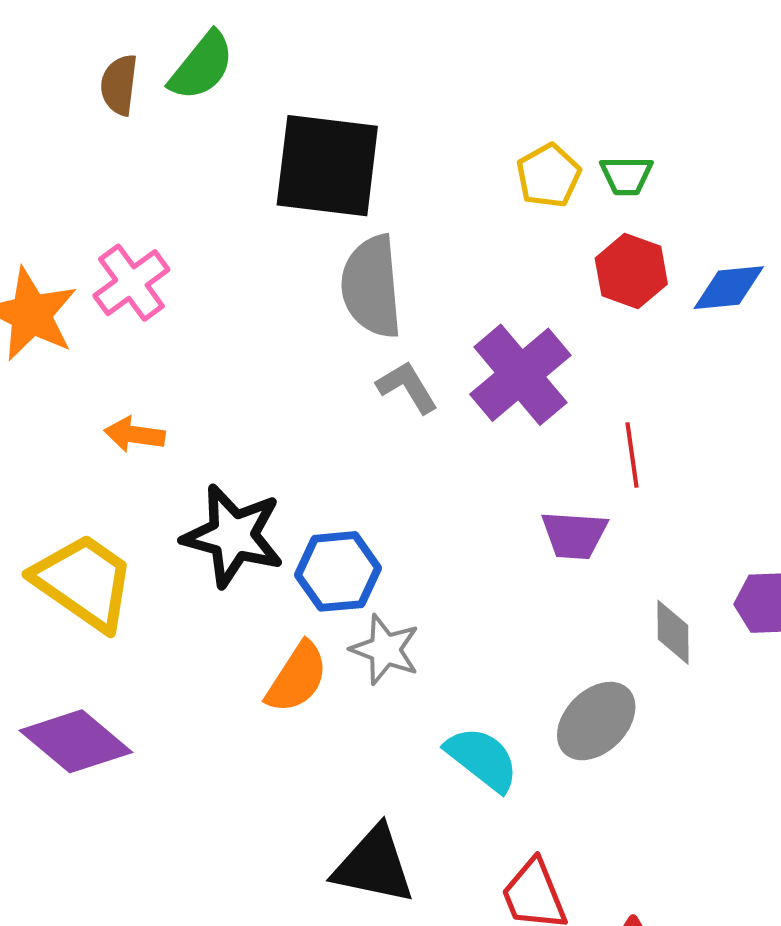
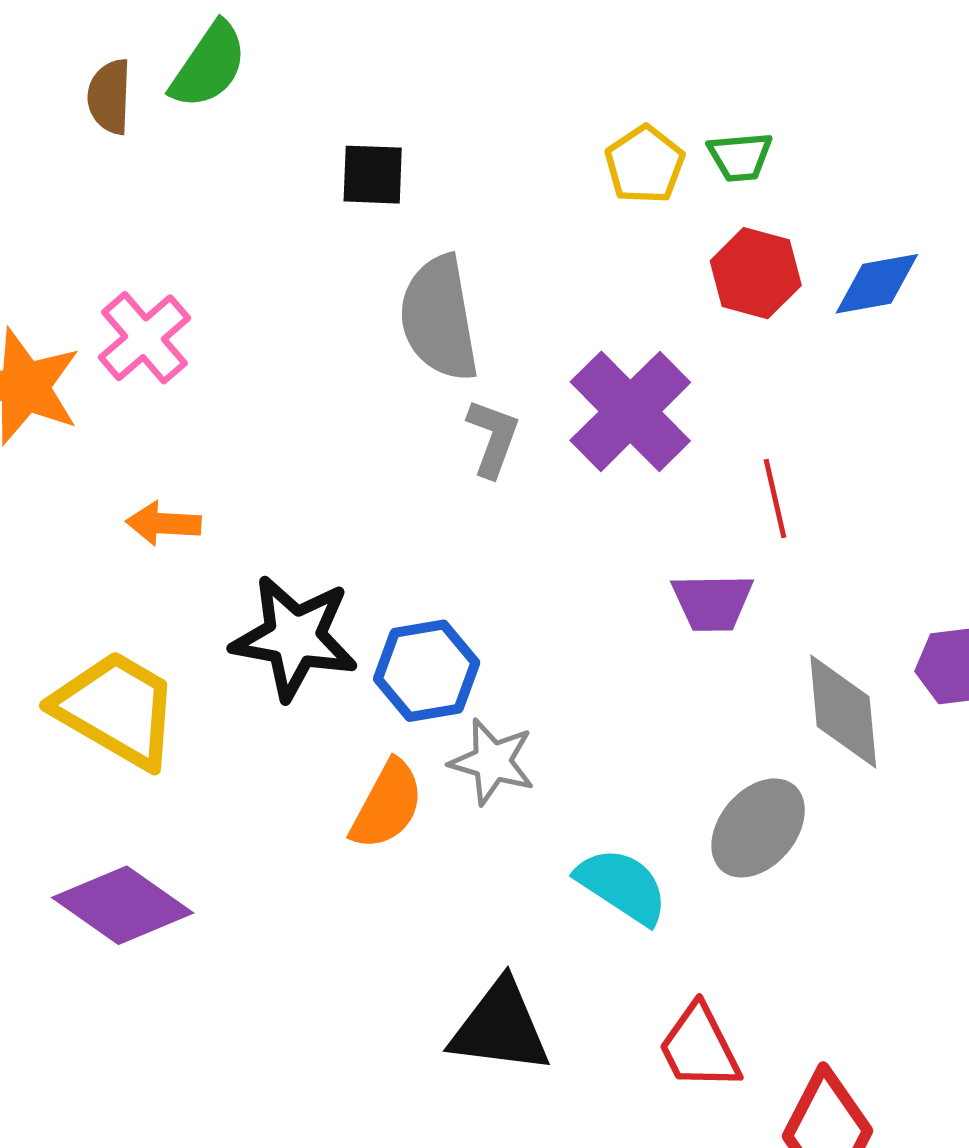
black square: (327, 166) -> (373, 175), size x0.5
gray L-shape: (407, 387) -> (493, 438), turned 56
gray diamond: (673, 632) -> (843, 711), size x1.5

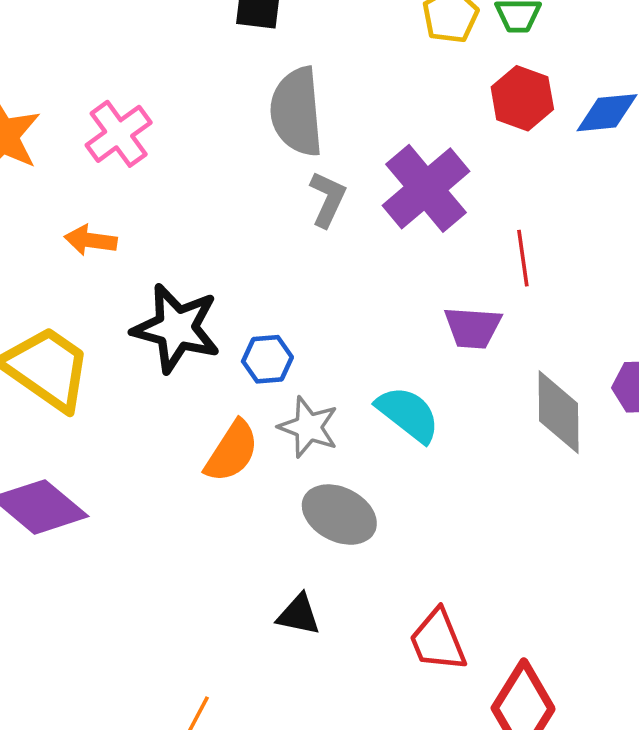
pink cross: (144, 338) -> (119, 134), moved
blue hexagon: (427, 671) -> (267, 359), size x0.7
gray ellipse: (758, 828) -> (339, 515), moved, turned 72
cyan semicircle: (622, 886) -> (408, 414), moved
black triangle: (500, 1027) -> (299, 615), size x0.6

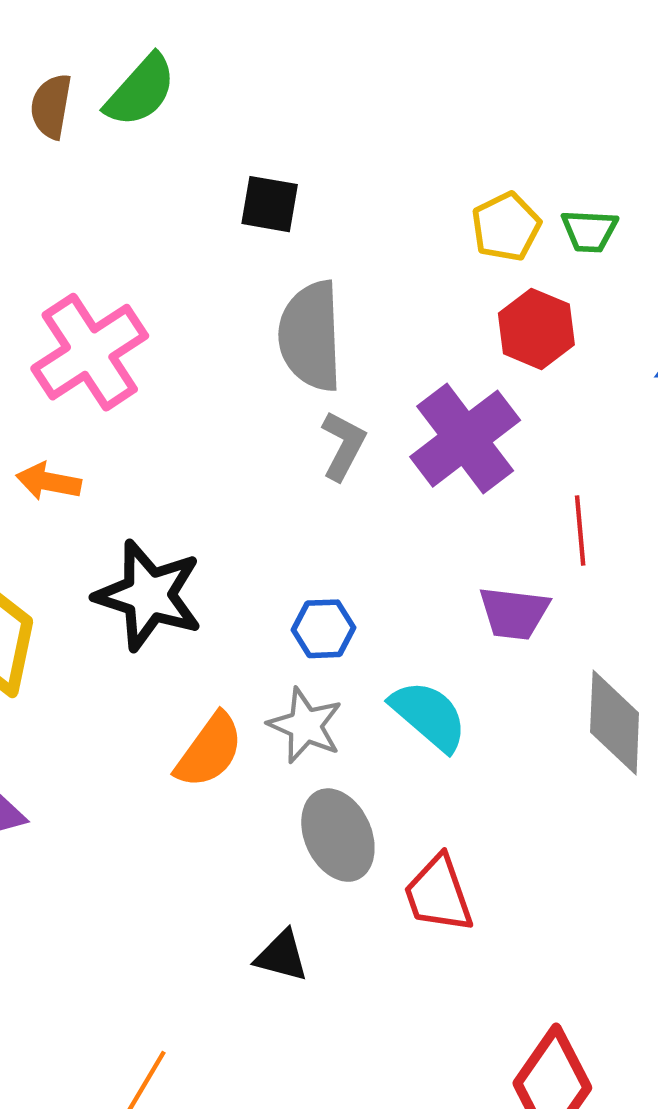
red hexagon: (522, 98) -> (536, 329), moved
pink cross: (119, 134) -> (90, 352), size x1.4
blue hexagon: (267, 359) -> (323, 629), moved
gray ellipse: (339, 515) -> (338, 835), turned 36
red trapezoid: (438, 640) -> (438, 894), moved

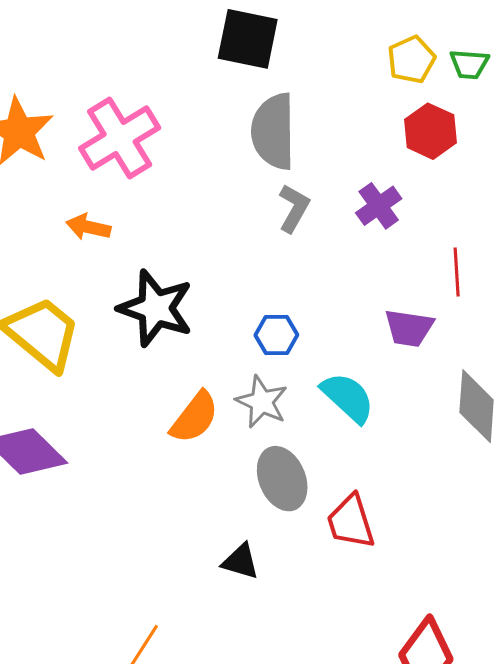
black square: (270, 204) -> (248, 39), size x1.5
purple cross: (465, 439) -> (379, 206), size x0.6

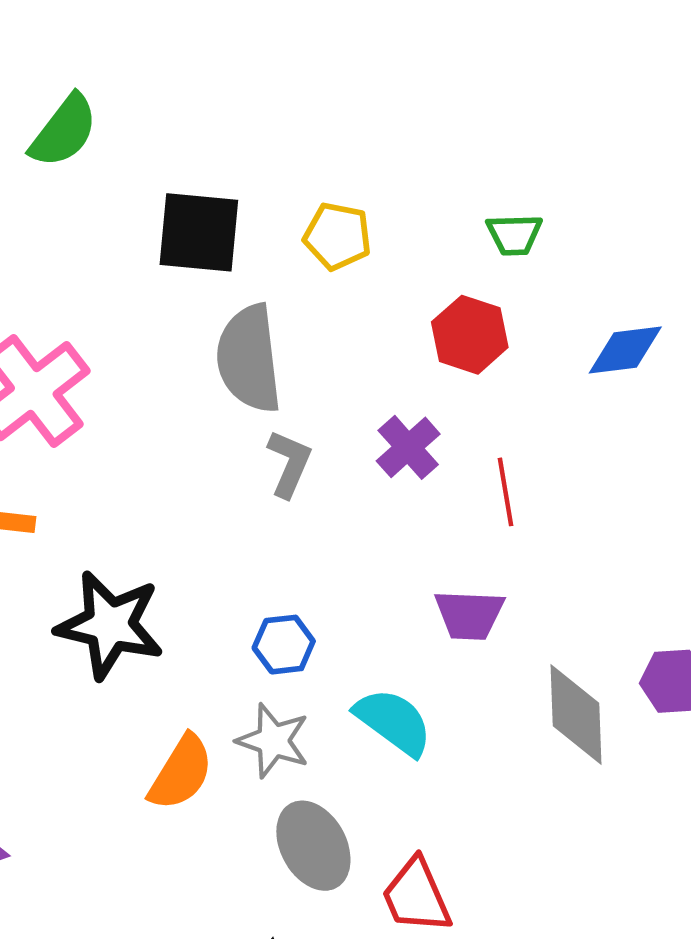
yellow pentagon: (411, 60) -> (337, 236), moved, turned -30
red line: (457, 272) -> (505, 492), moved

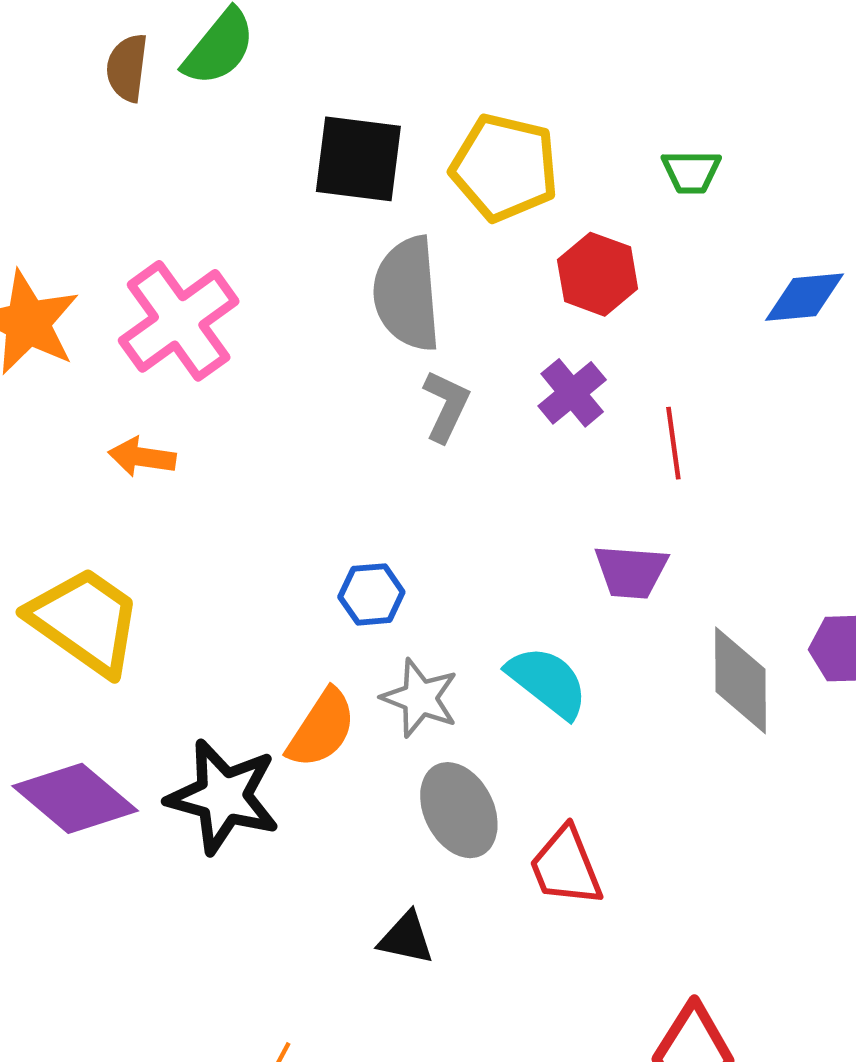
yellow pentagon: (337, 236) -> (505, 167), size x1.5
red hexagon: (470, 335) -> (598, 274), moved
black star: (110, 625) -> (223, 797), moved
blue hexagon: (284, 645) -> (371, 594), moved

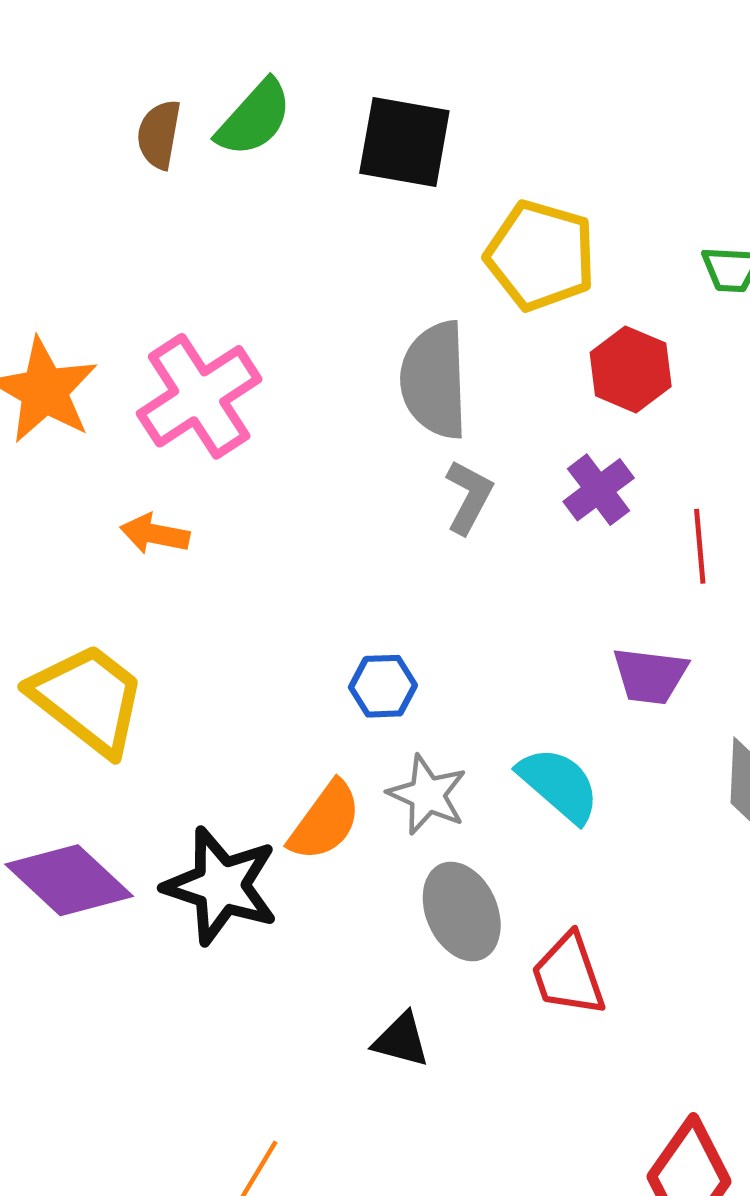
black square: (358, 159) -> (404, 142), moved

